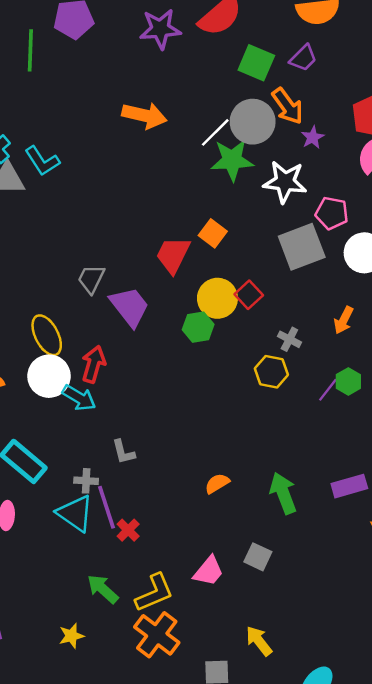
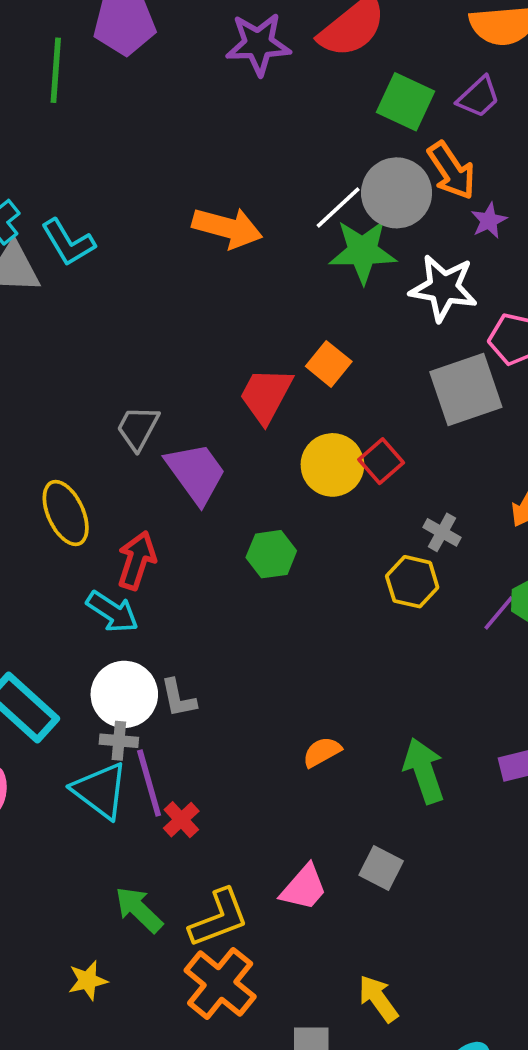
orange arrow: (144, 115) -> (227, 228), moved
green hexagon: (198, 327) -> (271, 554), moved
white circle: (49, 376) -> (124, 694), moved

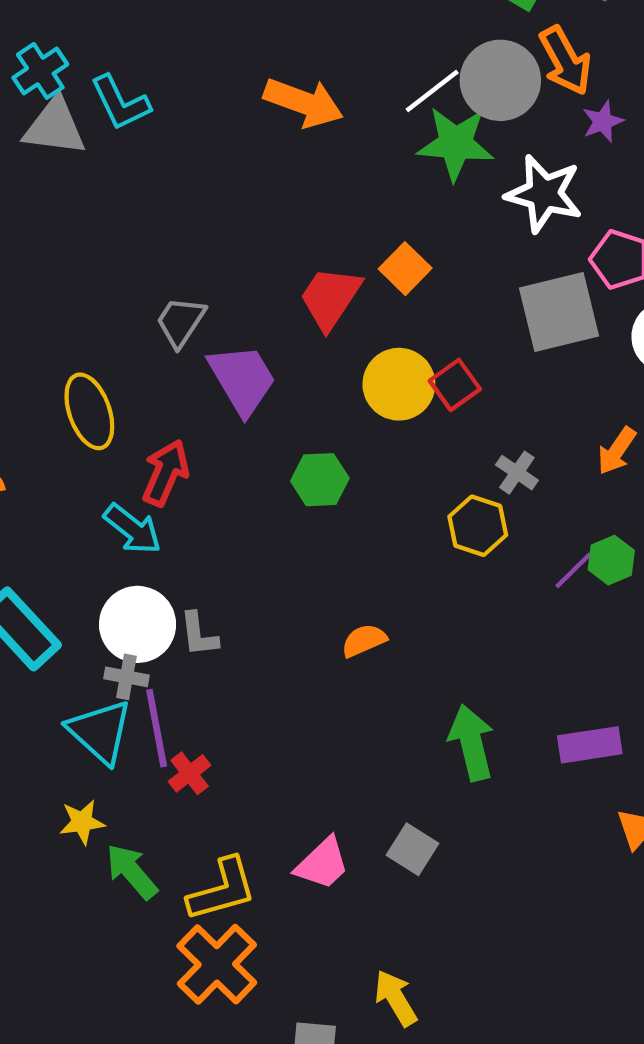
orange semicircle: (322, 752) -> (364, 640), moved
yellow star: (88, 980) -> (82, 822), moved

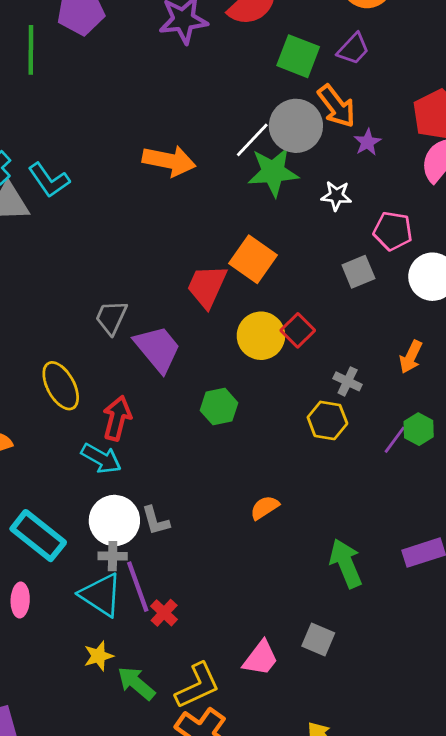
white star: (544, 194) -> (336, 196), size x0.6
orange square: (405, 269) -> (253, 259), size x1.4
gray square: (559, 312) -> (358, 272), size x0.6

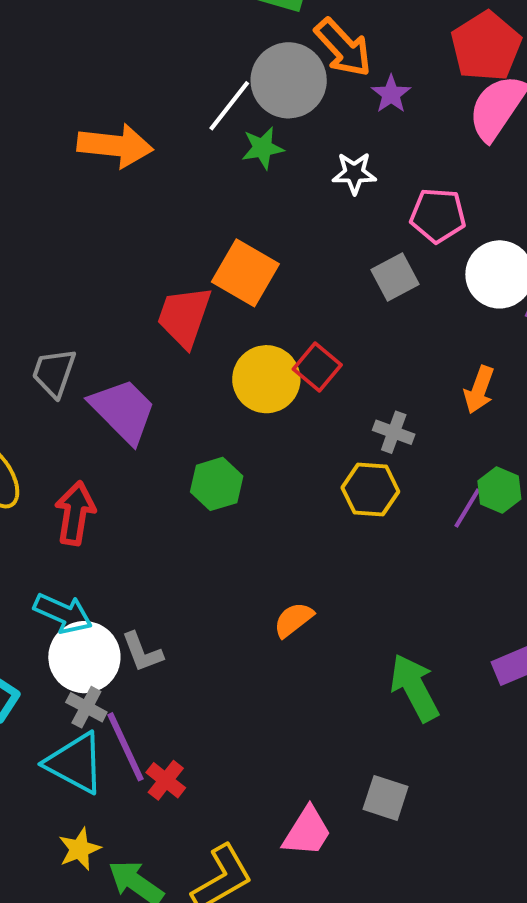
green star: (273, 172) -> (263, 148), size x0.6
cyan arrow: (101, 458) -> (63, 613), moved
gray cross: (113, 556) -> (86, 707), turned 32

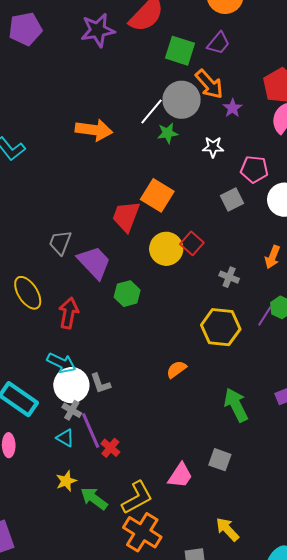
green hexagon: (217, 484) -> (127, 294), moved
yellow hexagon: (370, 490) -> (221, 327), moved, size x1.4
cyan triangle: (75, 763) -> (65, 438), size x0.6

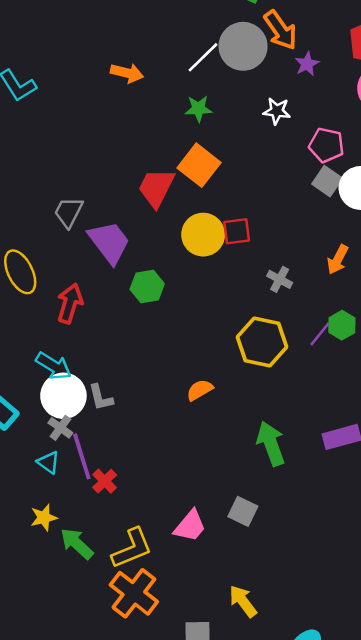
orange arrow: (94, 130) -> (127, 73), size x0.7
green star: (168, 133) -> (198, 109), moved
gray square: (232, 200) -> (327, 181), moved, turned -35
red square: (192, 243) -> (237, 231), turned 35

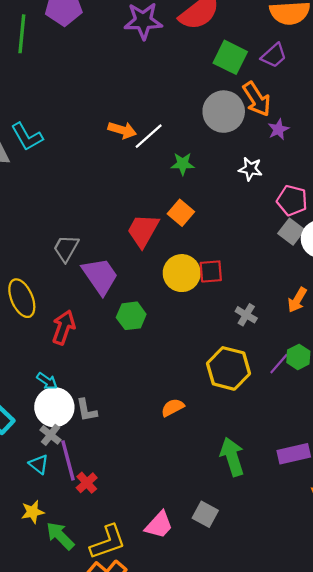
white line: (203, 57) -> (149, 136), moved
orange square: (199, 165) -> (181, 213), size x0.7
cyan arrow: (54, 366) -> (47, 381), size x0.7

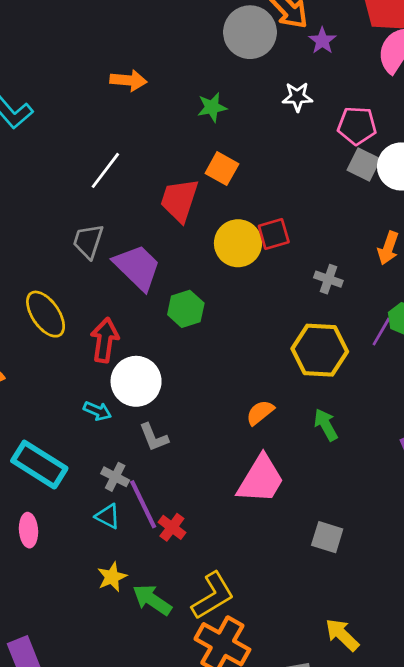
white line: (149, 136) -> (105, 170), moved
white circle: (54, 407) -> (136, 381), moved
green arrow: (232, 457) -> (326, 425), moved, size x0.7
pink trapezoid: (159, 525) -> (261, 479), moved, size x1.4

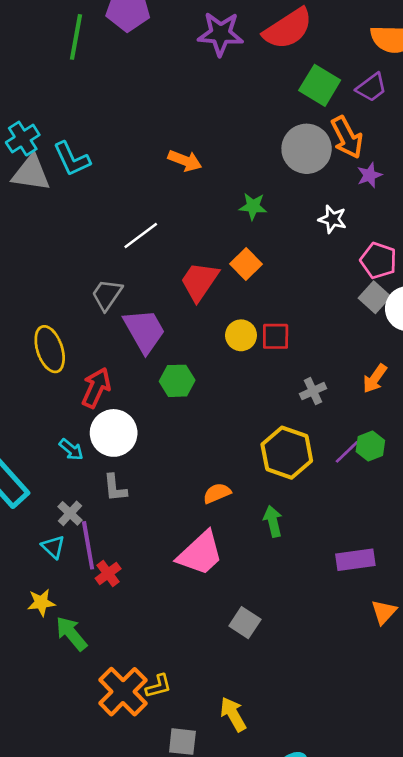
yellow circle: (238, 243) -> (241, 335), size x0.7
gray cross: (328, 279) -> (313, 391), turned 30
yellow L-shape: (213, 596) -> (158, 686), moved, size x0.6

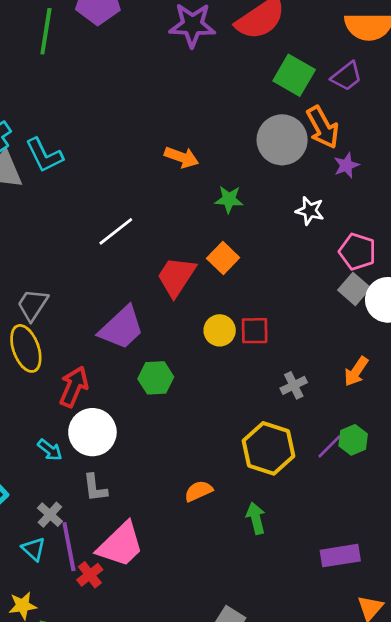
orange arrow: (185, 161) -> (182, 157), moved
gray trapezoid: (107, 295) -> (33, 305), moved
purple trapezoid: (144, 331) -> (121, 328), turned 78
pink trapezoid: (200, 553) -> (120, 545), moved

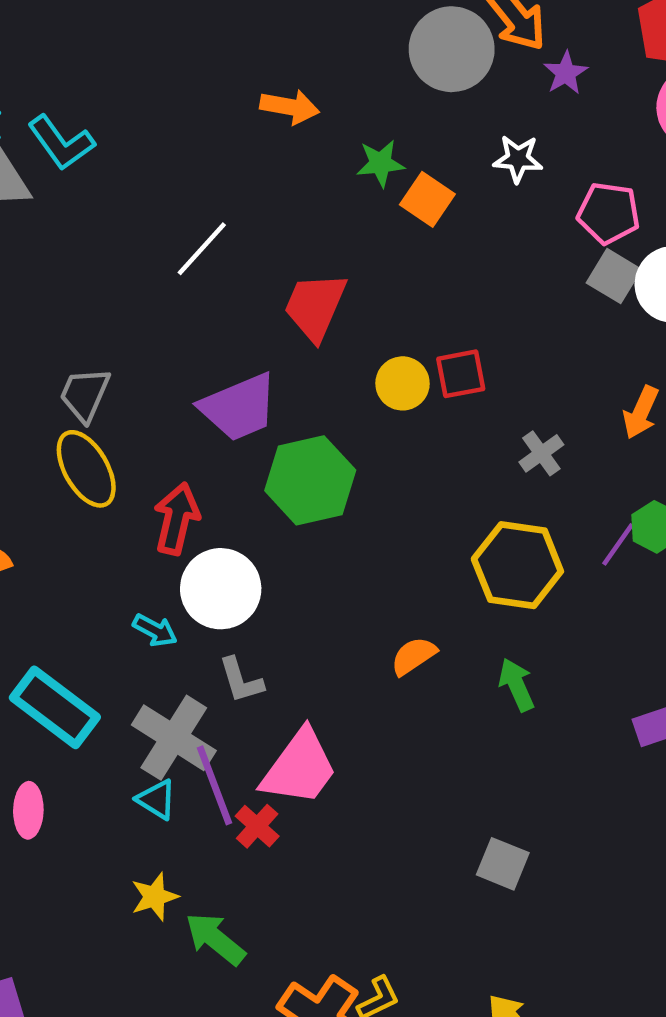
orange square: (223, 258) -> (427, 199), moved
purple trapezoid: (121, 328) -> (239, 407), turned 30
green hexagon: (156, 378) -> (310, 480), size x1.5
gray cross: (50, 515) -> (174, 738), size x1.8

